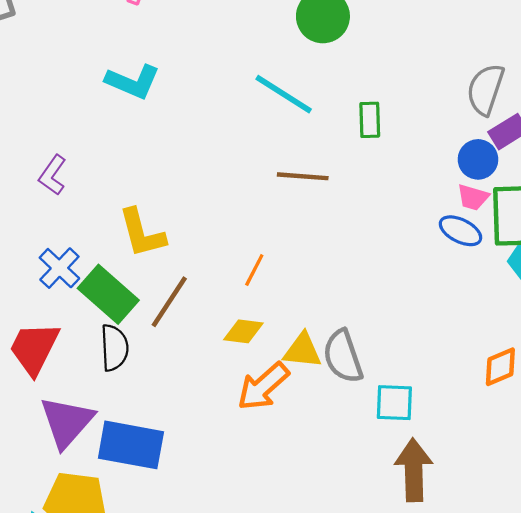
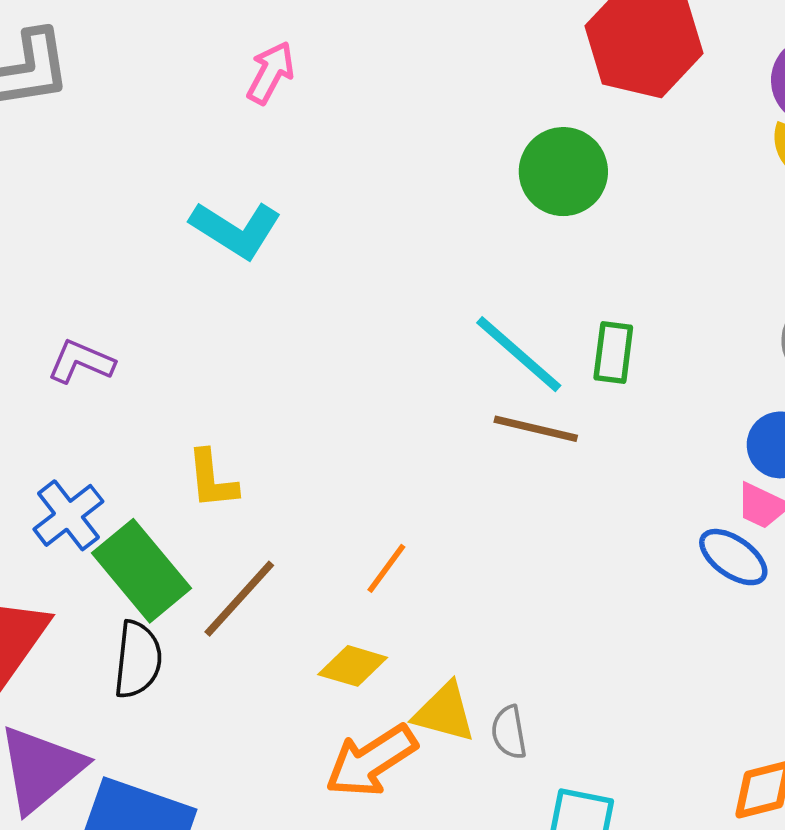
cyan line: (284, 94) -> (519, 354), moved
purple L-shape: (53, 175) -> (81, 362), turned 69
brown line: (303, 176) -> (536, 429), moved
yellow L-shape: (142, 233) -> (212, 479), size x0.7
gray semicircle: (343, 356) -> (509, 732), size x0.6

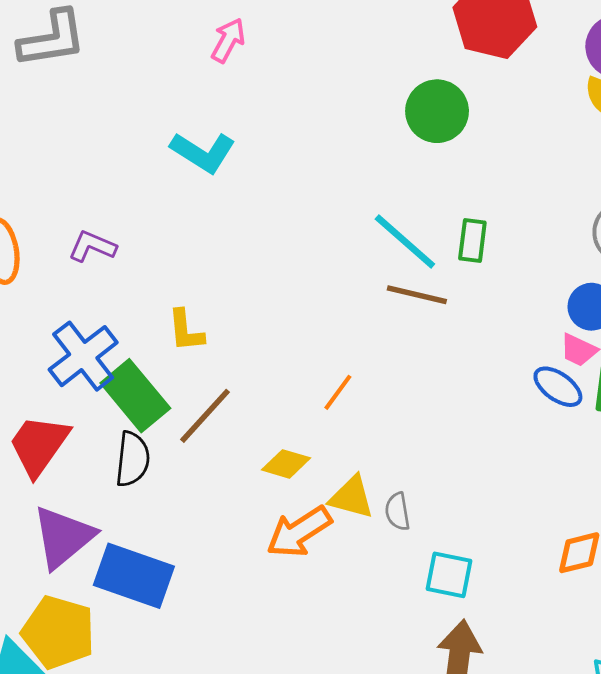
blue cross: (68, 515) -> (83, 356), size x1.4
orange line: (386, 568) -> (338, 392), moved

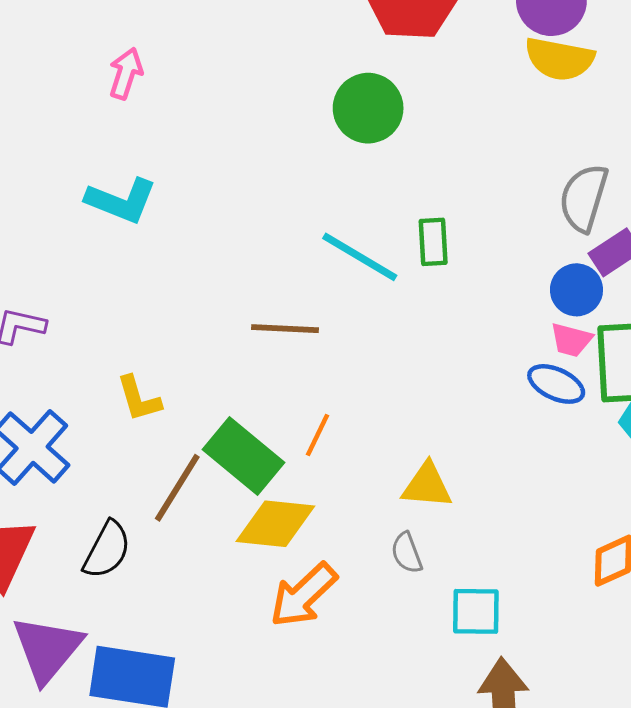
brown line: (417, 295) -> (285, 329), moved
green rectangle: (135, 396) -> (243, 456), moved
black semicircle: (133, 459) -> (107, 550), turned 32
yellow diamond: (286, 464) -> (275, 524), size x1.5
yellow triangle: (351, 497) -> (427, 486), moved

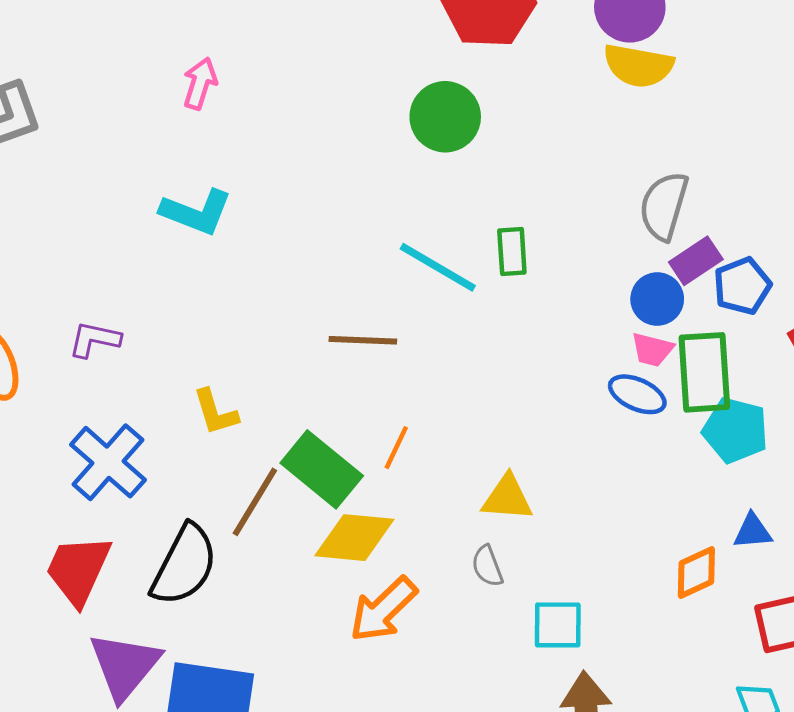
black semicircle: (107, 550) -> (184, 565), size x1.4

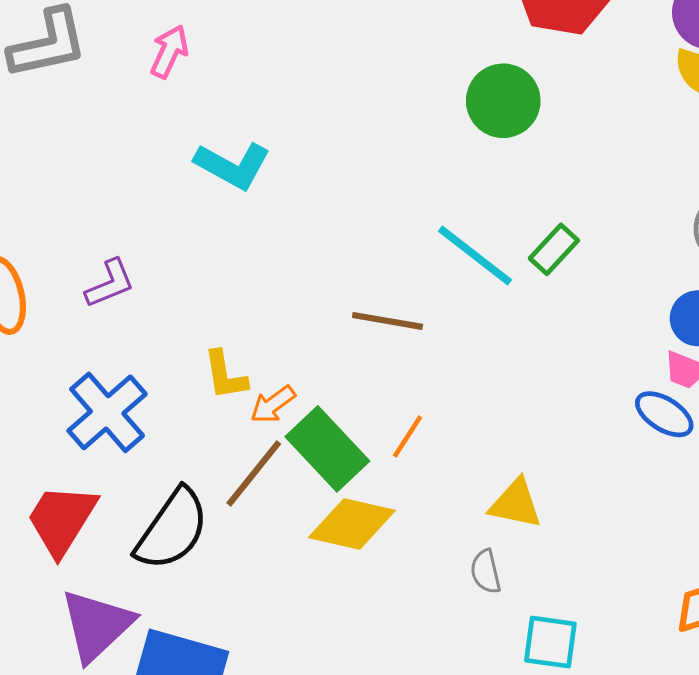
pink arrow: (200, 83) -> (169, 52), moved
green rectangle: (512, 252) -> (554, 249), turned 39
purple L-shape: (95, 339) -> (110, 283), turned 138
orange arrow: (383, 610) -> (273, 404), moved, size x0.6

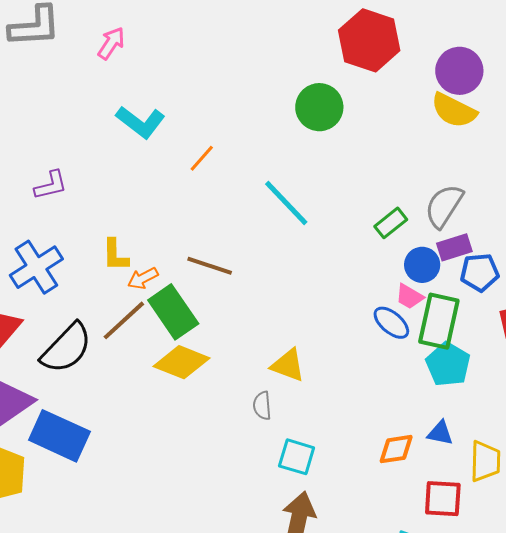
green rectangle: (554, 249) -> (391, 223), moved
brown line: (388, 321) -> (210, 266), moved
orange line: (408, 437) -> (202, 158), moved

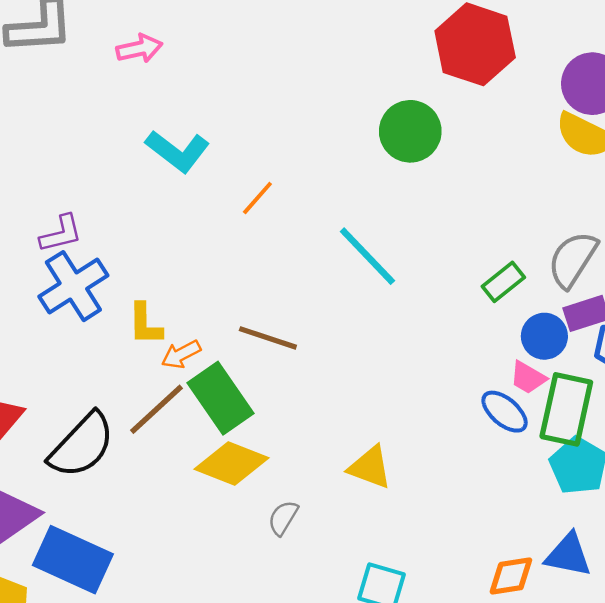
pink arrow: (111, 43) -> (139, 49), turned 44
blue cross: (36, 267) -> (73, 286), moved
gray semicircle: (262, 406) -> (283, 518), moved, turned 36
blue triangle: (440, 433) -> (568, 555), size x1.4

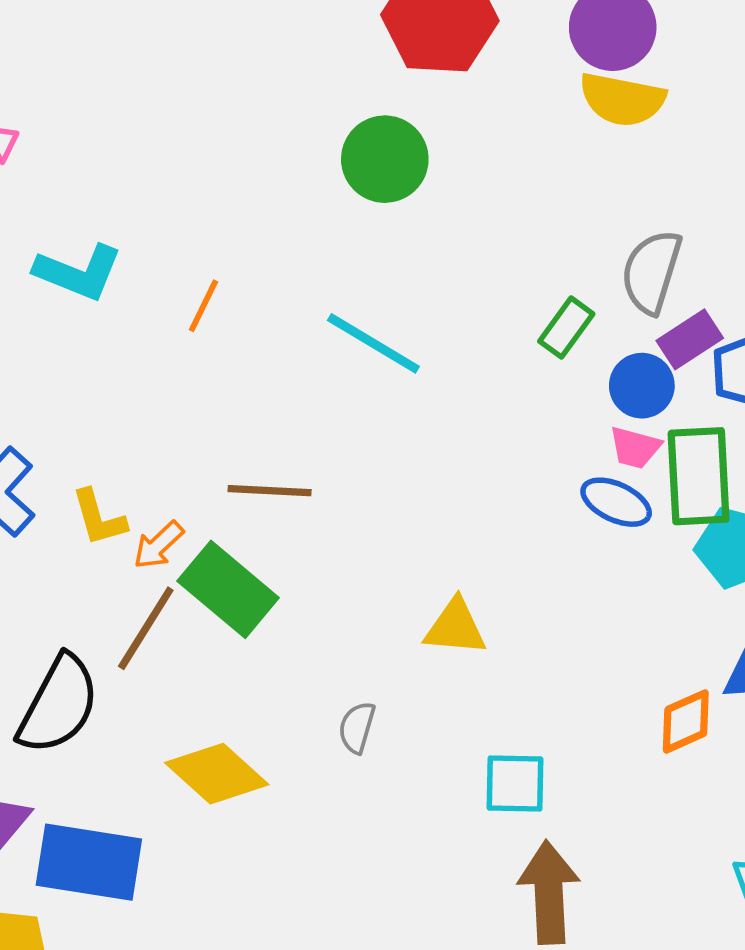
yellow diamond: (232, 463) -> (217, 774), moved, turned 36

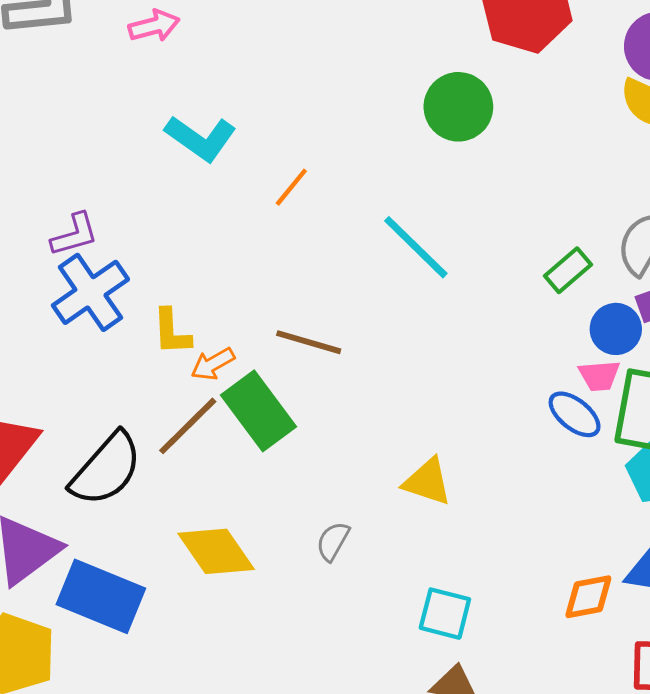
pink trapezoid: (635, 448) -> (599, 376), turned -33

